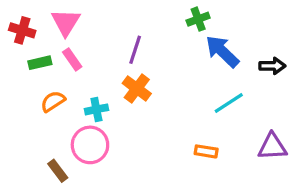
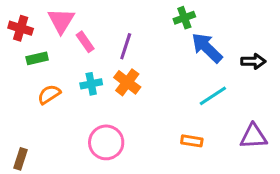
pink rectangle: (72, 59) -> (85, 42), moved
cyan cross: (96, 109) -> (91, 84), moved
pink circle: (90, 145) -> (106, 142), moved
brown rectangle: (58, 171) -> (21, 159), moved, turned 55

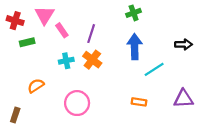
blue arrow: (207, 48) -> (135, 47), moved, turned 45
orange semicircle: (49, 94) -> (36, 86), moved

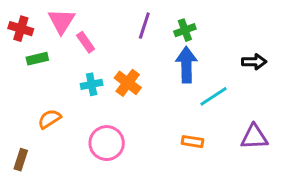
green cross: (134, 13) -> (185, 30), moved
purple line: (91, 34) -> (144, 26), moved

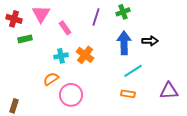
green cross: (185, 30) -> (123, 12), moved
pink rectangle: (86, 42) -> (65, 28), moved
black arrow: (254, 62) -> (150, 41), moved
cyan line: (214, 96) -> (133, 71), moved
orange semicircle: (49, 119) -> (51, 79), moved

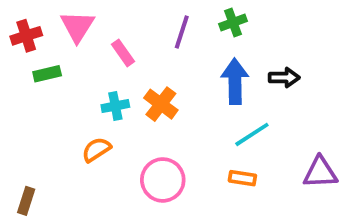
red cross: (14, 19) -> (26, 36), turned -35
pink circle: (71, 95) -> (163, 180), moved

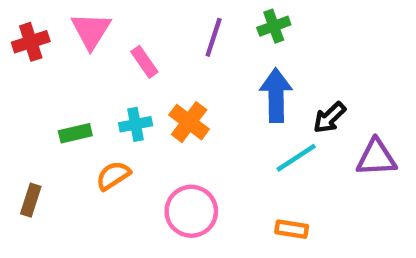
green rectangle: (47, 74) -> (75, 133), moved
black arrow: (284, 78) -> (330, 118), moved, turned 136
purple triangle: (320, 172) -> (376, 158), moved
orange rectangle: (242, 178) -> (292, 229), moved
brown rectangle: (26, 201) -> (31, 200), moved

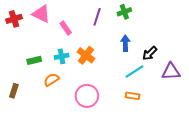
pink triangle: (91, 31) -> (41, 14), turned -36
blue arrow: (276, 95) -> (125, 43), size x0.7
orange rectangle: (292, 229) -> (132, 96), moved

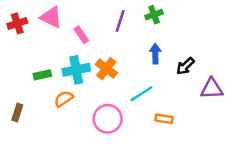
cyan cross: (62, 56) -> (76, 70), size x1.5
cyan line: (135, 72) -> (141, 94), moved

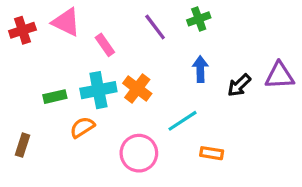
purple line: (120, 21) -> (155, 27), turned -55
purple triangle: (212, 89) -> (280, 76), moved

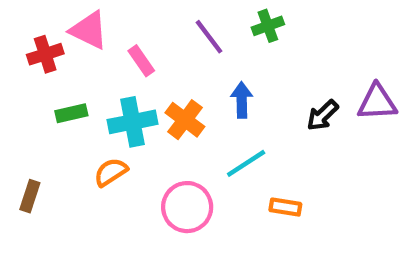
red cross: (22, 30) -> (45, 54), moved
blue arrow: (200, 69) -> (242, 100), moved
green rectangle: (55, 97) -> (71, 113), moved

